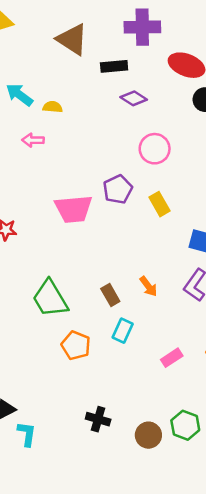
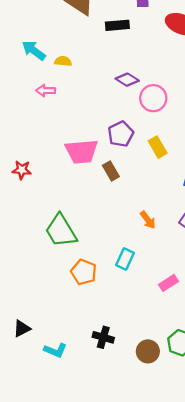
purple diamond: (134, 98) -> (127, 80), moved
brown rectangle: (110, 295) -> (111, 171), moved
cyan L-shape: (27, 434) -> (55, 350), moved, turned 105

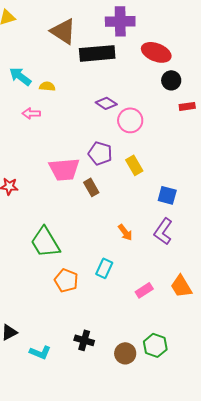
black rectangle: (117, 25) -> (97, 53), size x1.6
purple pentagon: (121, 134) -> (100, 153), turned -30

